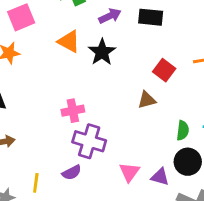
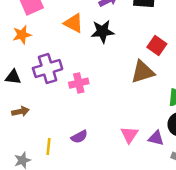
black star: (102, 52) -> (103, 31), turned 30
brown triangle: (147, 100) -> (143, 72), size x1.5
purple cross: (89, 141) -> (48, 69), moved, turned -32

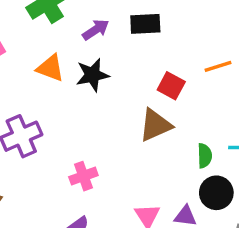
pink cross: (79, 83) -> (83, 176), moved

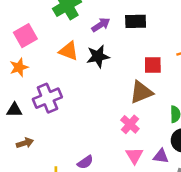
red square: (171, 86) -> (153, 65), turned -30
pink cross: (83, 176) -> (130, 124), moved, turned -30

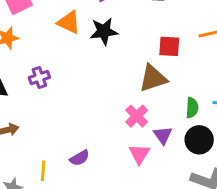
purple cross: (47, 98) -> (39, 78), size x0.6
purple triangle: (161, 156) -> (163, 135), moved, turned 42

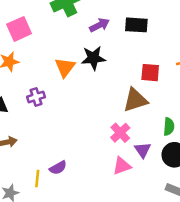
orange triangle: (69, 22) -> (65, 67), moved, turned 40
pink triangle: (139, 154) -> (122, 166), turned 36
purple semicircle: (80, 158) -> (58, 168), moved

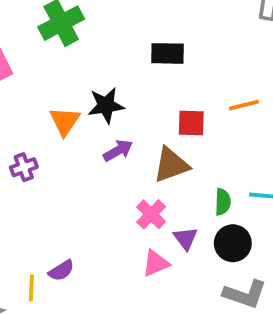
purple arrow: (99, 25) -> (118, 151), moved

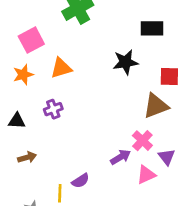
black star: (106, 105) -> (125, 62), moved
orange triangle: (65, 121) -> (61, 68), moved, turned 40
purple arrow: (118, 151) -> (121, 157), moved

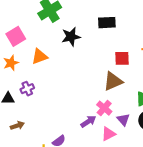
black star: (125, 62) -> (71, 37), moved
purple cross: (53, 109) -> (27, 89), moved

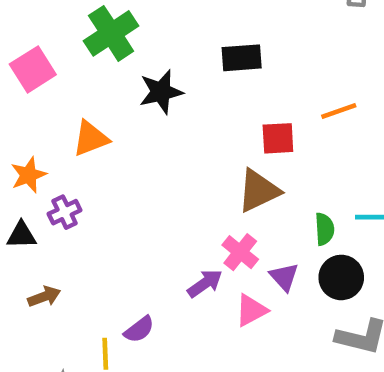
pink square: (16, 36) -> (33, 69), moved
orange star: (11, 63) -> (28, 175), moved

